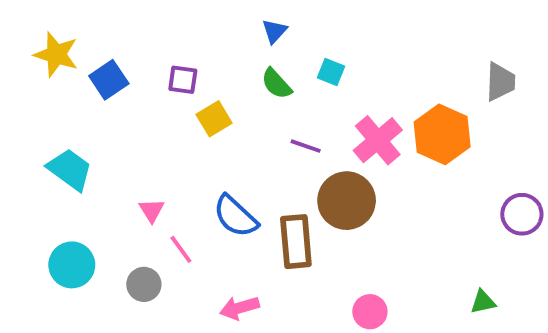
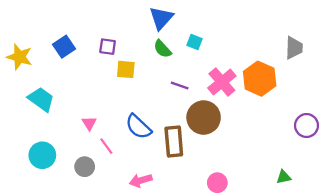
blue triangle: (274, 31) -> (161, 18), size x1.6
yellow star: (56, 54) -> (19, 57), moved
yellow square: (214, 119) -> (126, 69), turned 36

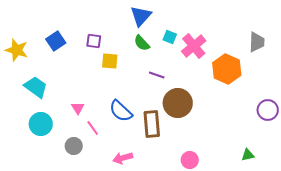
pink cross: (222, 82) -> (194, 46), moved
cyan circle: (42, 155) -> (41, 124), moved

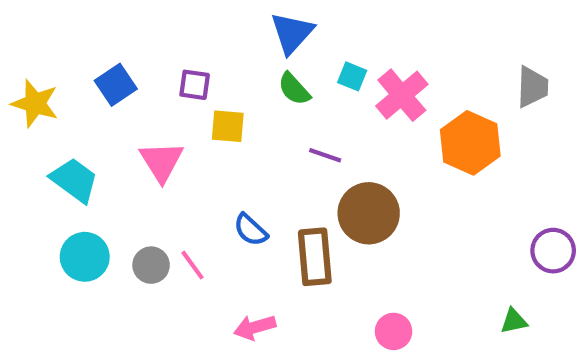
pink triangle: (78, 108) -> (161, 161), moved, size x1.6
purple circle: (268, 110) -> (553, 251), moved
blue semicircle: (121, 111) -> (251, 230), size x0.7
gray circle: (74, 146) -> (151, 265), moved

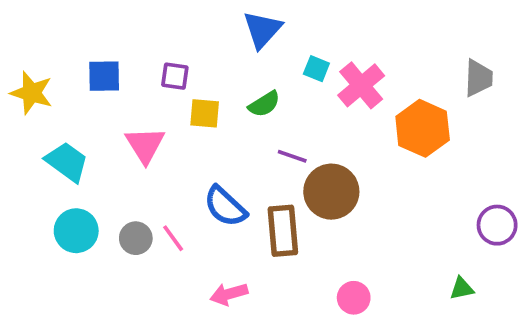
blue square: (116, 85) -> (104, 76), turned 33
green semicircle: (294, 89) -> (264, 104), moved, turned -80
purple line: (325, 155) -> (292, 156), moved
blue semicircle: (251, 230) -> (225, 206), size x1.4

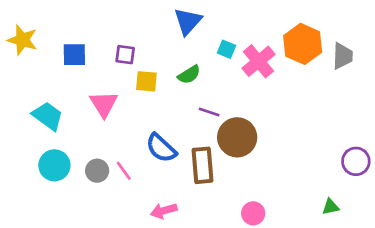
yellow star: (31, 93) -> (22, 40), moved
orange hexagon: (423, 128) -> (303, 44), moved

